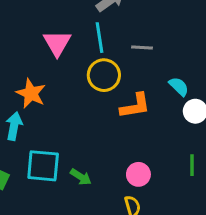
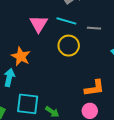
cyan line: (99, 38) -> (66, 21), turned -66
orange L-shape: (135, 106) -> (94, 88), moved

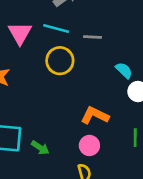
orange L-shape: (94, 88) -> (95, 115), turned -145

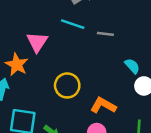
pink triangle: (20, 33) -> (37, 42), moved
yellow circle: (60, 61) -> (67, 85), moved

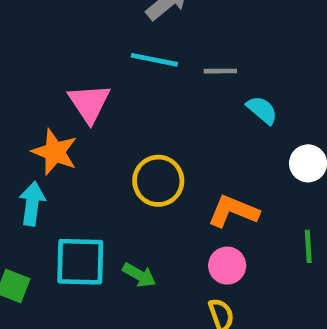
cyan semicircle: (132, 66) -> (262, 110), moved

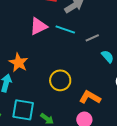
gray line: (220, 71) -> (92, 38), turned -32
pink triangle: (89, 103) -> (38, 26), moved, turned 30

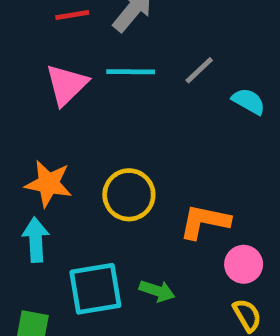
yellow circle: (60, 80) -> (129, 195), moved
orange L-shape: (90, 97) -> (205, 222), moved

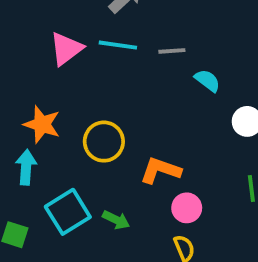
gray line: (199, 70) -> (172, 51), turned 32
cyan square: (95, 289) -> (68, 212), turned -30

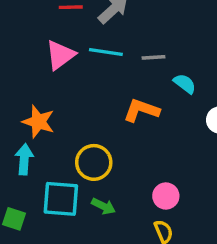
yellow circle: (104, 142) -> (94, 162), moved
orange L-shape: (160, 170) -> (141, 110), moved
cyan square: (68, 212) -> (61, 199), turned 36

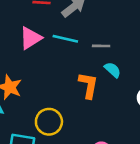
cyan semicircle: (185, 84) -> (113, 70), moved
orange L-shape: (141, 110) -> (88, 85), turned 76

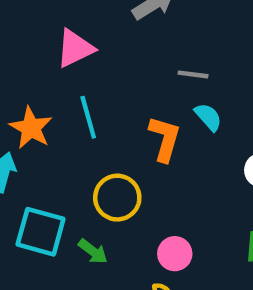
cyan line: (65, 39) -> (88, 117), moved, turned 55
yellow circle: (49, 122) -> (117, 198), moved

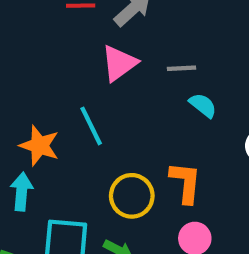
pink triangle: (75, 48) -> (119, 63), moved
orange L-shape: (165, 139) -> (186, 182), moved

